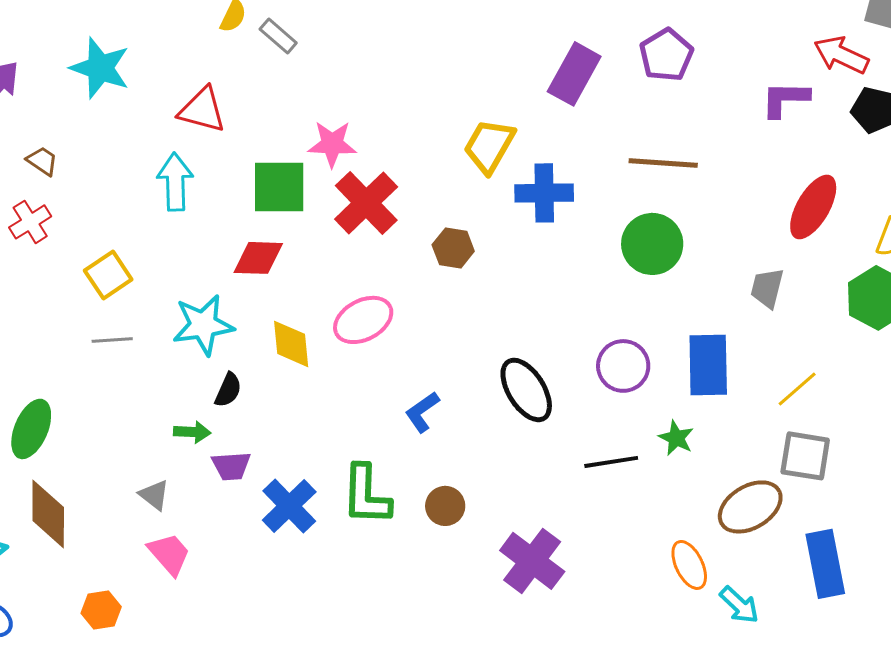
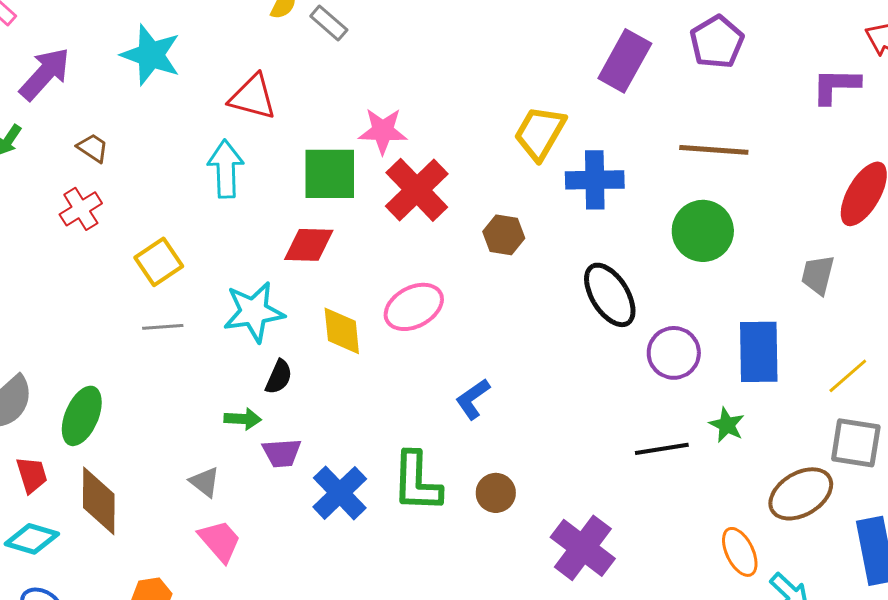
black ellipse: (526, 390) -> (610, 295), moved

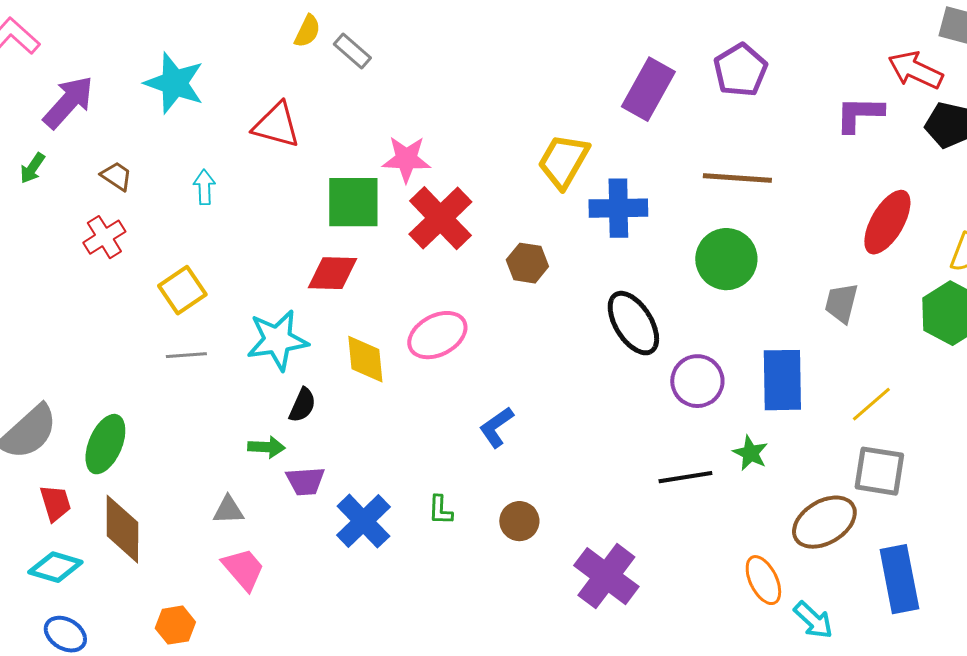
cyan arrow: (226, 169) -> (204, 187), moved, size x0.6
gray triangle: (205, 482) -> (228, 510), turned -40
green L-shape: (417, 482) -> (440, 510), size x0.5

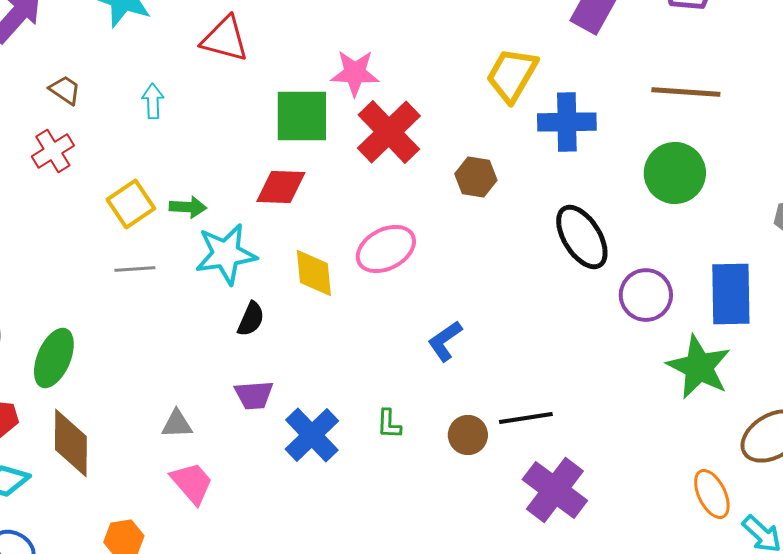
green arrow: (266, 447) -> (188, 207), moved
green star: (750, 453) -> (699, 367), size x1.8
black line: (685, 477) -> (526, 418), moved

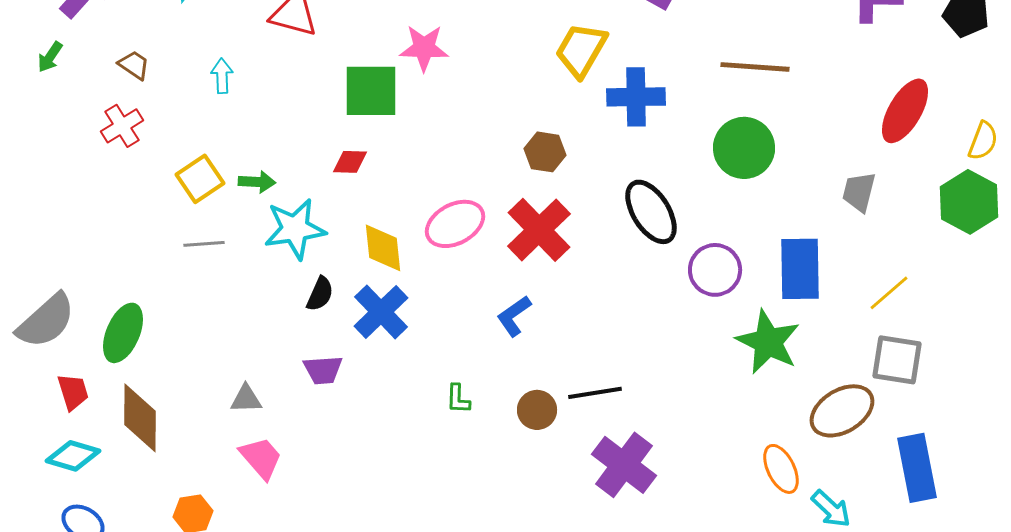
red cross: (389, 132) -> (539, 230), moved
red diamond: (281, 187) -> (350, 162), size x0.7
blue cross: (312, 435) -> (381, 312), moved

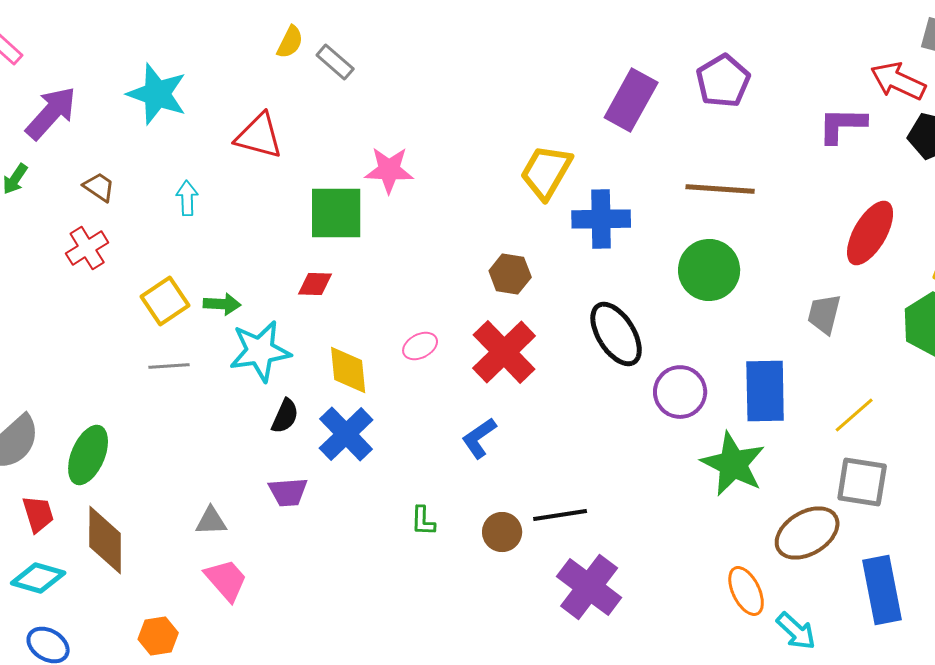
pink ellipse: (455, 224) -> (420, 346), size x0.6

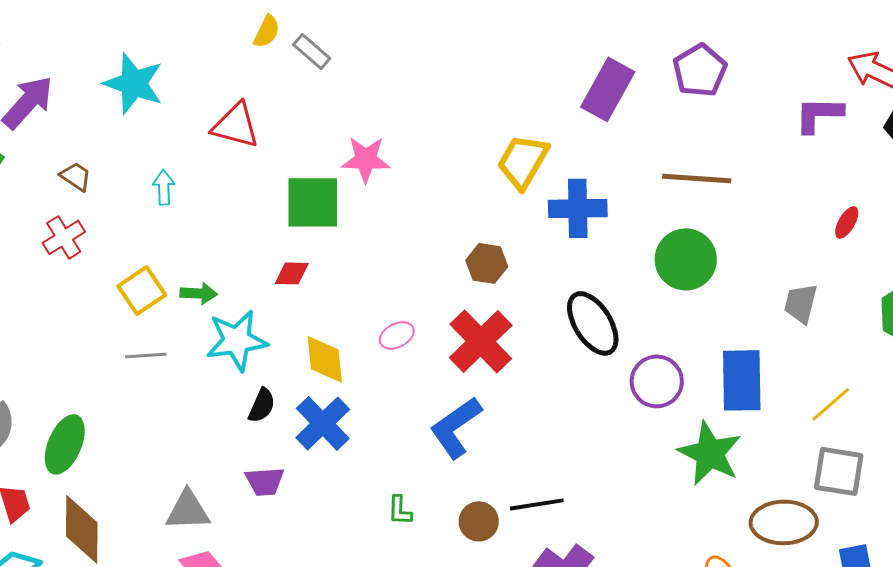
red ellipse: (870, 233) -> (847, 222), size x0.5
blue L-shape: (479, 438) -> (456, 427), size x1.5
gray triangle: (211, 521) -> (188, 510), size x1.4
brown ellipse: (807, 533) -> (784, 522), turned 30

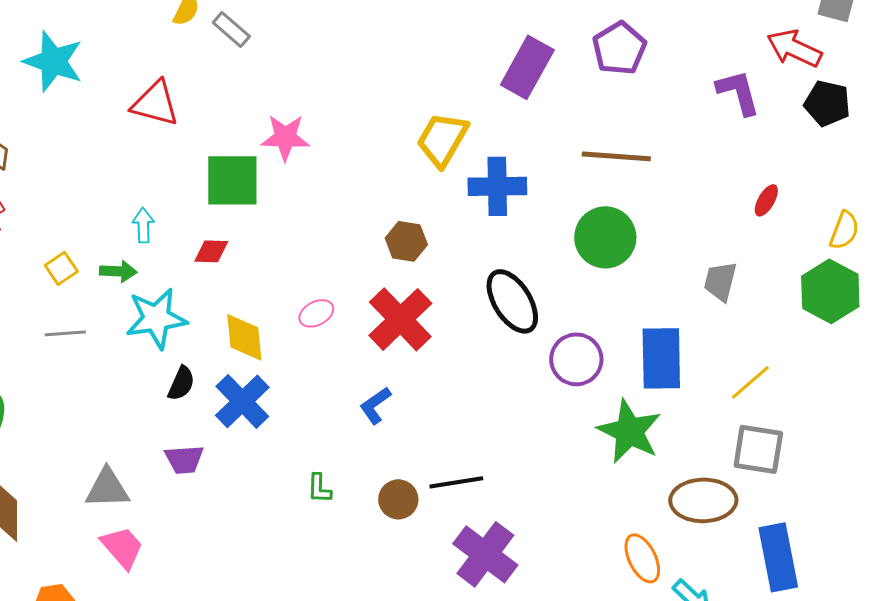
purple L-shape: (819, 114) -> (738, 92), turned 74
cyan arrow: (164, 187) -> (143, 225), moved
yellow square: (142, 290) -> (61, 268), size x0.7
blue L-shape: (456, 427) -> (375, 405), size x0.6

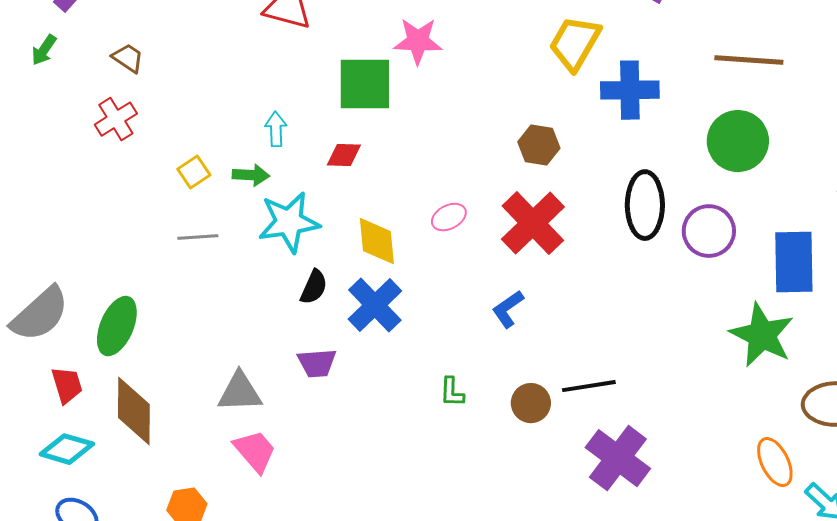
black ellipse: (512, 301) -> (645, 205), turned 32
purple circle: (576, 359) -> (709, 231), moved

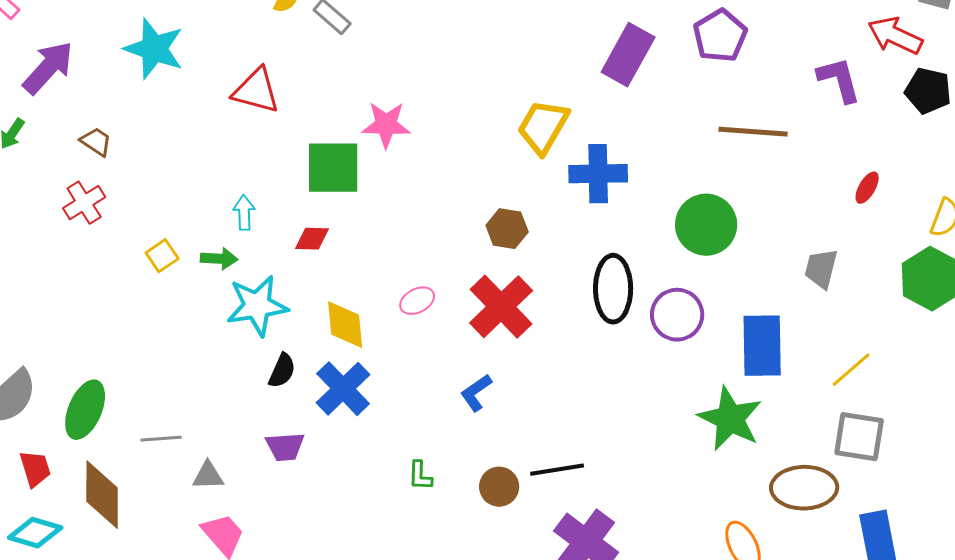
brown line: (749, 60) -> (753, 132), moved
gray line: (198, 237) -> (161, 439), moved
gray triangle: (240, 392) -> (208, 476), size x0.7

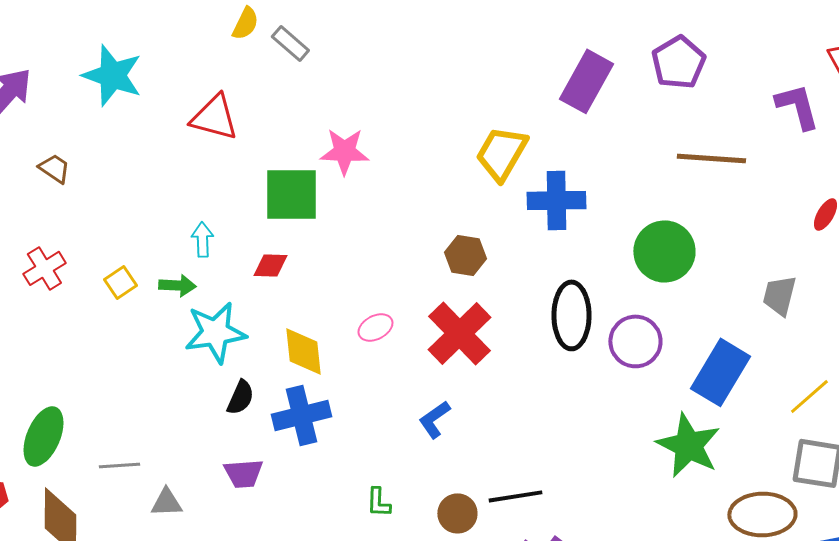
red cross: (84, 203) -> (44, 268), moved
blue rectangle: (762, 346) -> (720, 372), turned 32
blue cross: (343, 389) -> (301, 415), turned 30

